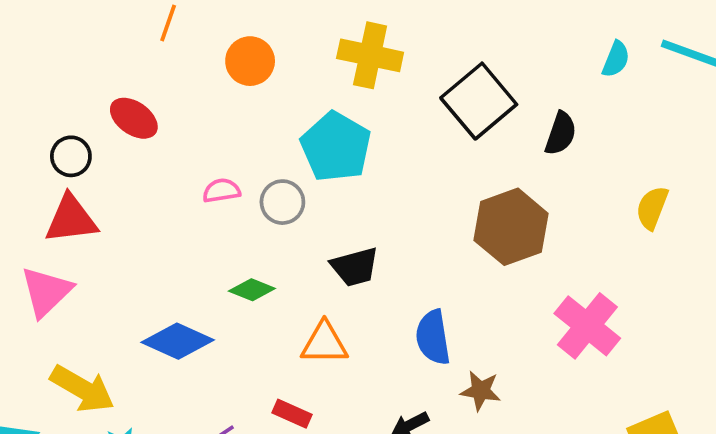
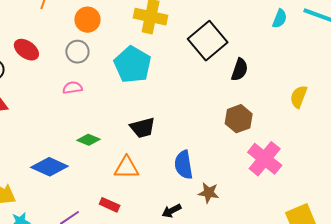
black semicircle: (561, 133) -> (240, 70), moved
gray circle: (282, 202) -> (77, 52), moved
brown hexagon: (511, 227) -> (239, 119), moved, size x0.7

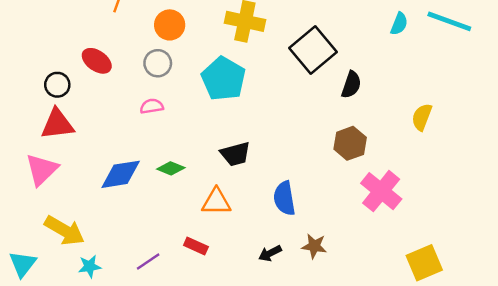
blue diamond: (49, 167) -> (121, 174), moved, turned -33
brown star: (209, 193) -> (314, 246), moved

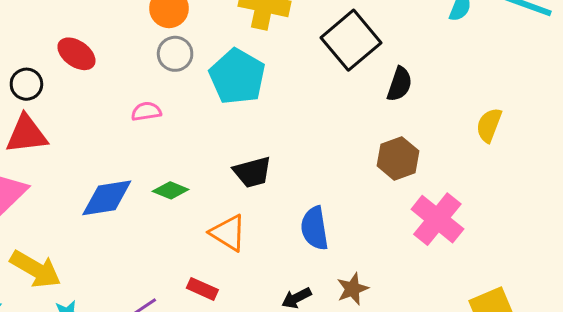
gray circle: (158, 63) -> (175, 54), moved
orange triangle: (216, 202) -> (228, 233), turned 32
brown star: (314, 246) -> (353, 289), turned -30

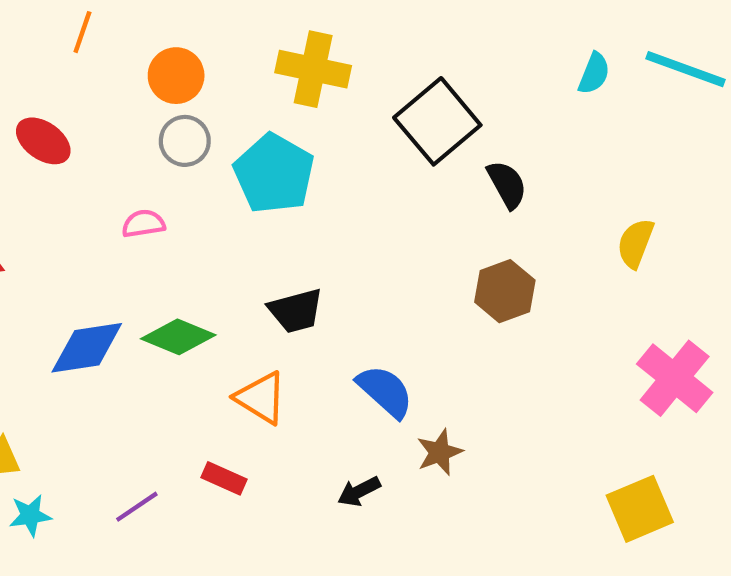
black semicircle: (400, 84) -> (507, 184), turned -48
green diamond: (171, 190) -> (178, 337), size x1.4
pink cross: (437, 219) -> (675, 378), moved
blue semicircle: (315, 228) -> (385, 391), turned 141
brown star: (353, 289) -> (440, 452), moved

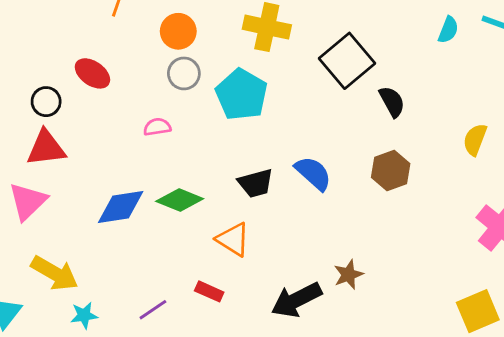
blue semicircle: (385, 391) -> (313, 173), moved
black arrow: (359, 491) -> (296, 300), size x1.8

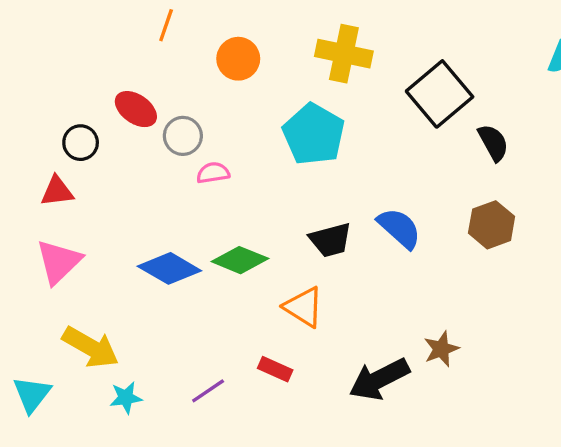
gray circle: (184, 73) -> (183, 136), moved
red triangle: (46, 148) -> (57, 191), moved, size x0.7
blue diamond: (121, 207) -> (169, 268), turned 39

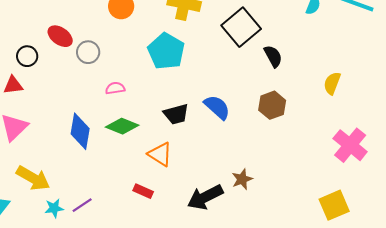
pink semicircle: (213, 173) -> (115, 88), moved
blue diamond: (169, 268) -> (80, 131), turned 69
purple line: (208, 391) -> (82, 205), moved

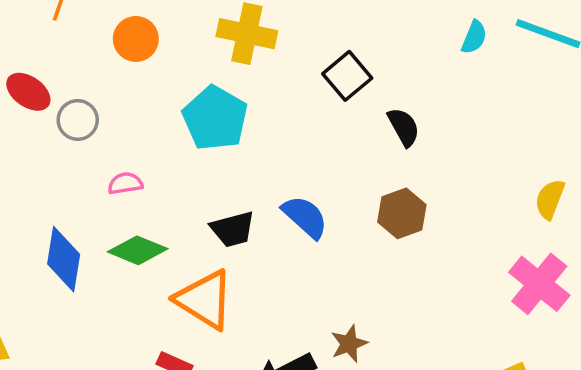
black square: (241, 27) -> (347, 76), size x0.7
yellow semicircle: (332, 83) -> (550, 199), moved
orange triangle: (160, 154) -> (205, 300), size x1.4

